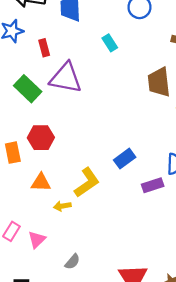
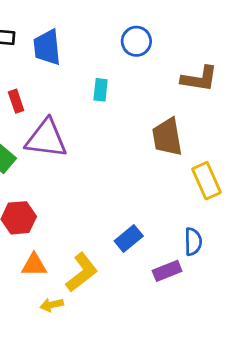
cyan rectangle: (110, 43) -> (101, 90), turned 42
orange triangle: (41, 183) -> (34, 265), moved

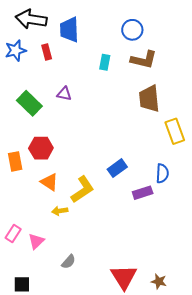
brown L-shape: (199, 79) -> (144, 60), moved
red rectangle: (16, 101) -> (47, 52), moved
purple triangle: (46, 139) -> (64, 94), size x0.5
orange triangle: (34, 265) -> (49, 182), turned 30

